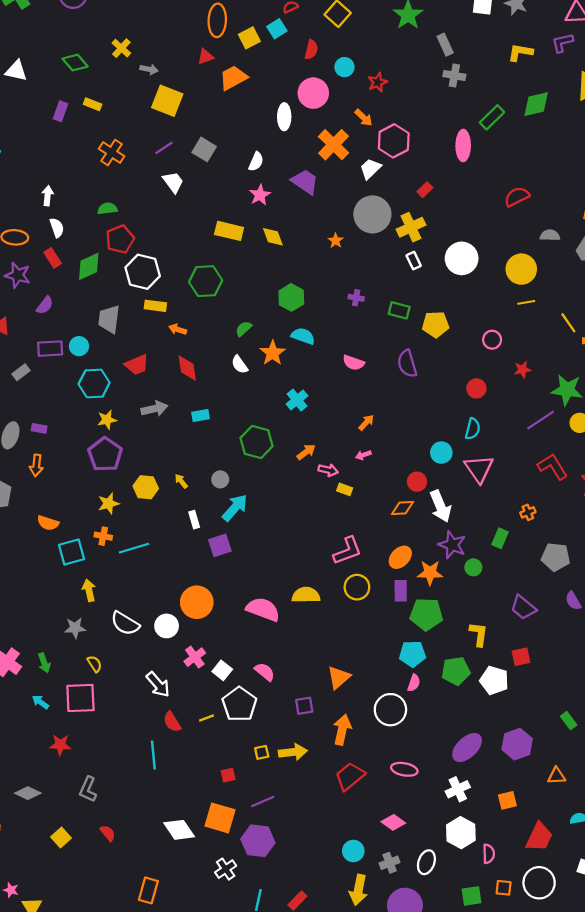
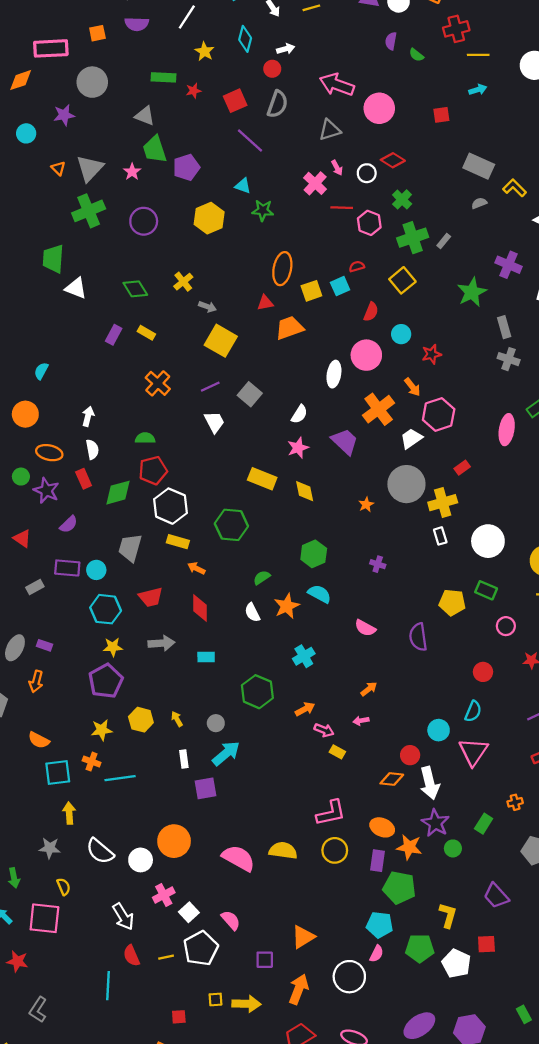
green rectangle: (399, 310) -> (486, 590), moved
orange ellipse: (400, 557) -> (382, 827), turned 60

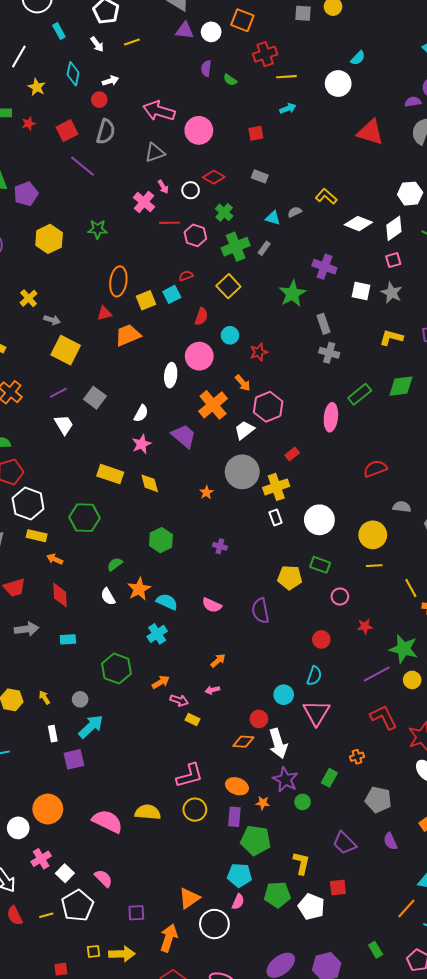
gray rectangle: (479, 166) -> (260, 176), moved, size x0.6
cyan triangle: (243, 186) -> (273, 218), moved
cyan semicircle: (319, 594) -> (167, 602), moved
orange star: (409, 847) -> (263, 803), size x0.6
orange triangle: (303, 937) -> (189, 898), moved

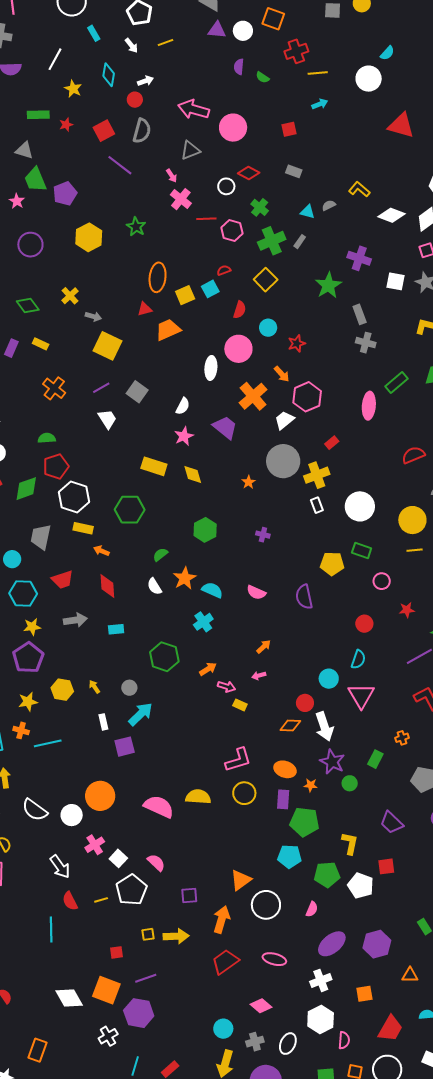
pink arrow: (163, 187) -> (172, 176), moved
green star: (98, 229) -> (136, 227), turned 30
pink semicircle: (238, 902) -> (312, 909), moved

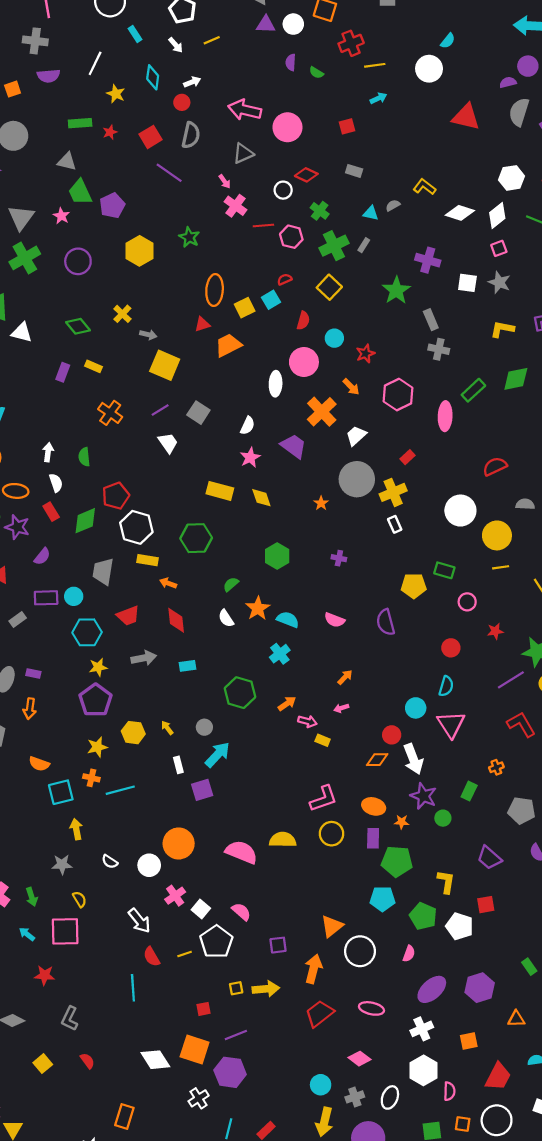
pink hexagon: (307, 397) -> (398, 395), moved
green semicircle: (47, 438) -> (84, 457), moved, turned -90
white circle: (360, 506) -> (460, 511), moved
white semicircle: (35, 810) -> (110, 862), size x0.6
green pentagon: (327, 875) -> (423, 916), turned 30

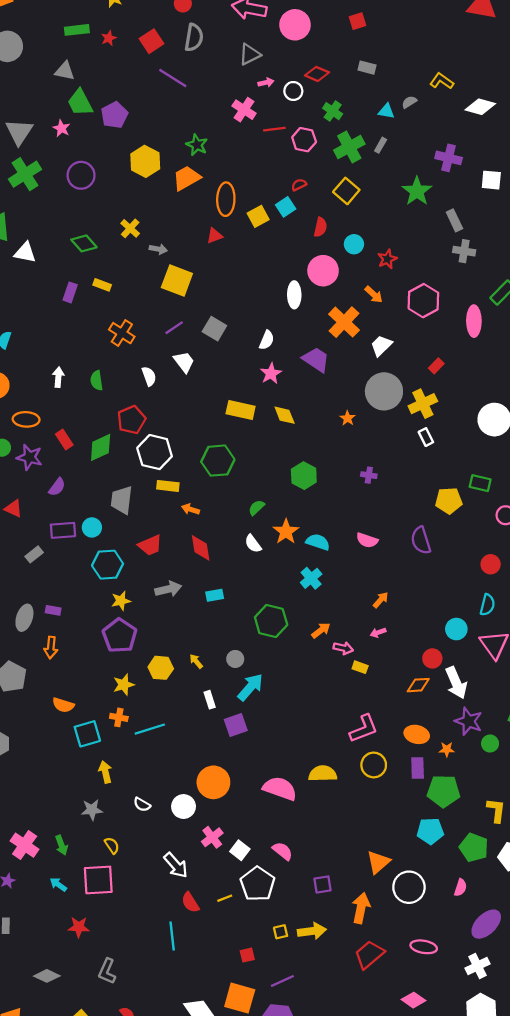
pink arrow: (225, 181) -> (266, 83), moved, turned -64
orange trapezoid: (228, 345) -> (186, 178), moved
white semicircle: (56, 483) -> (149, 376), moved

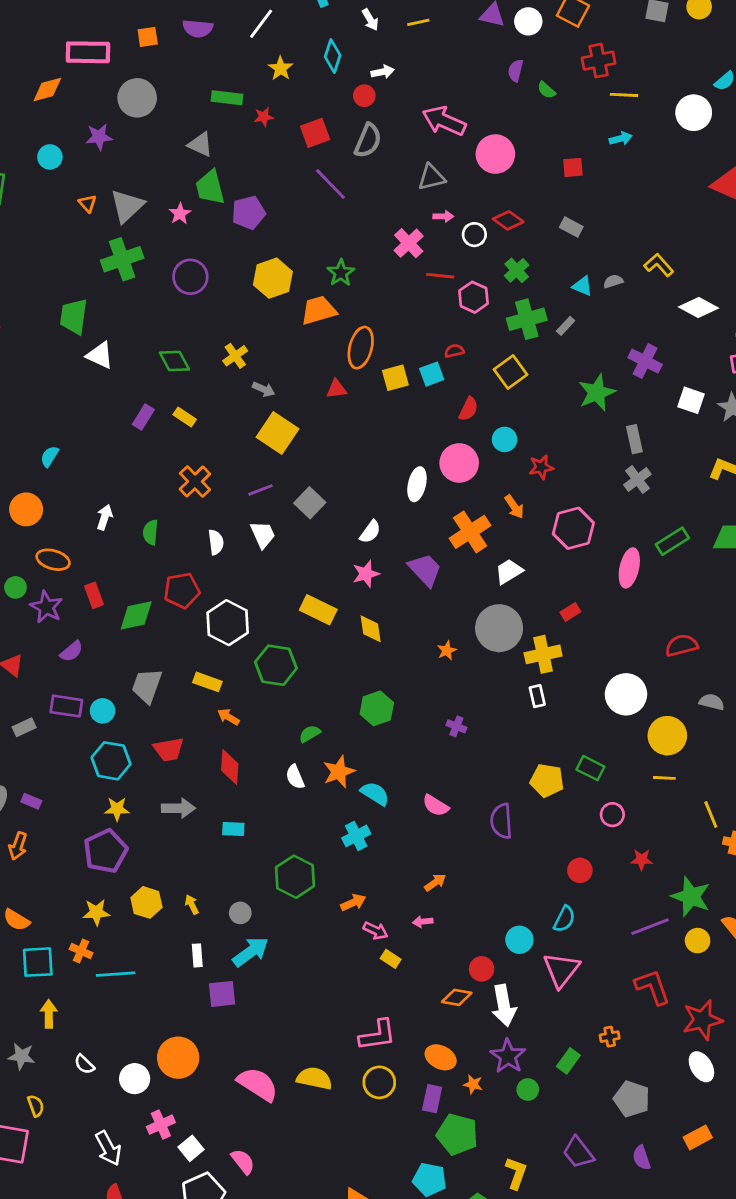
gray cross: (464, 251) -> (637, 479), turned 30
white hexagon: (155, 452) -> (228, 623), moved

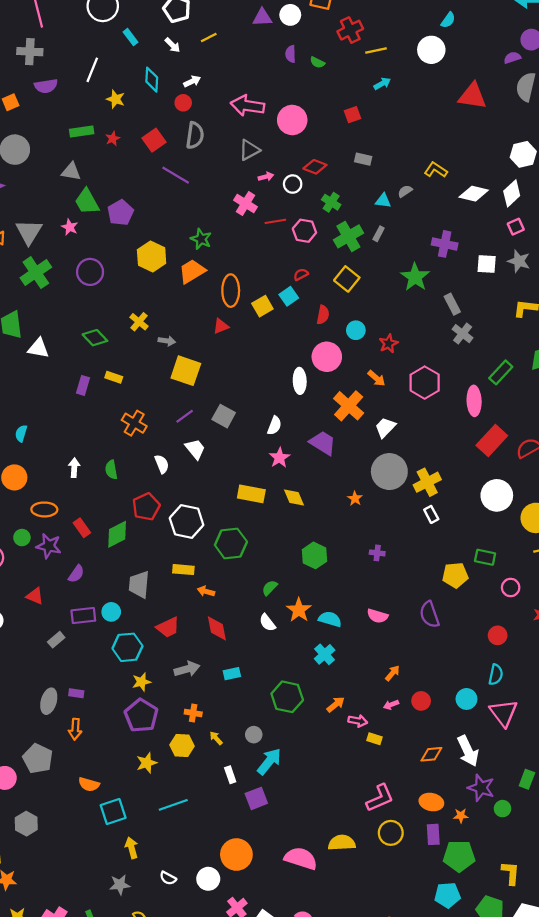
red rectangle: (570, 612) -> (492, 441), moved, size x2.0
orange cross: (81, 951) -> (193, 713), moved
red circle: (482, 969) -> (421, 701), moved

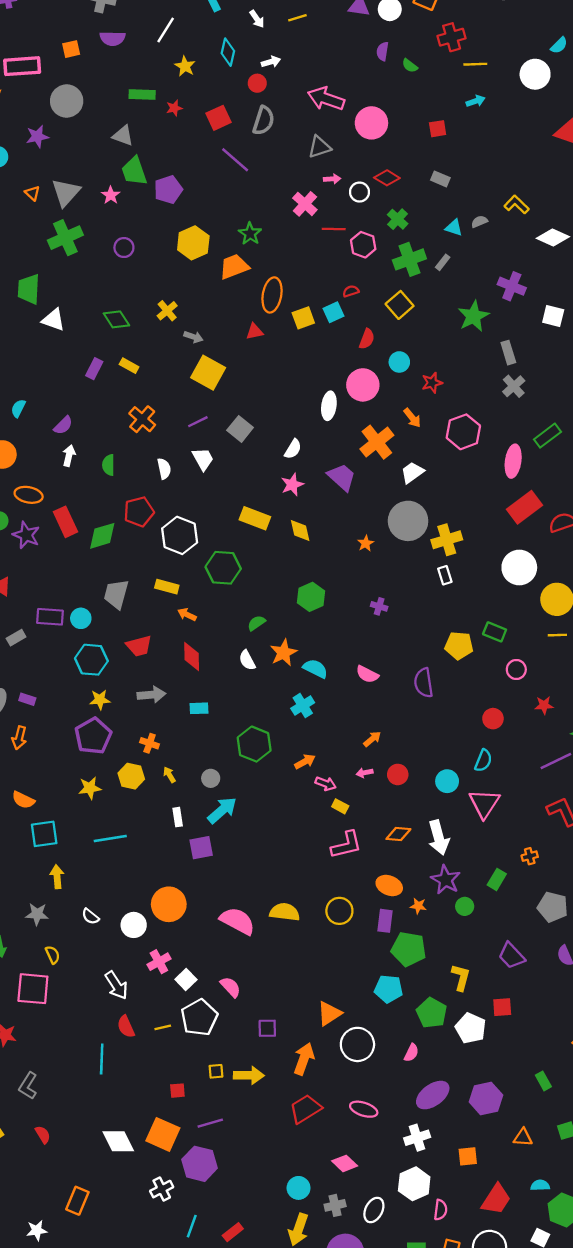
purple circle: (90, 272) -> (124, 248), size x0.7
red rectangle: (82, 528) -> (65, 522), size x1.4
purple semicircle: (76, 574) -> (63, 425), moved
pink L-shape: (380, 798) -> (346, 845), moved

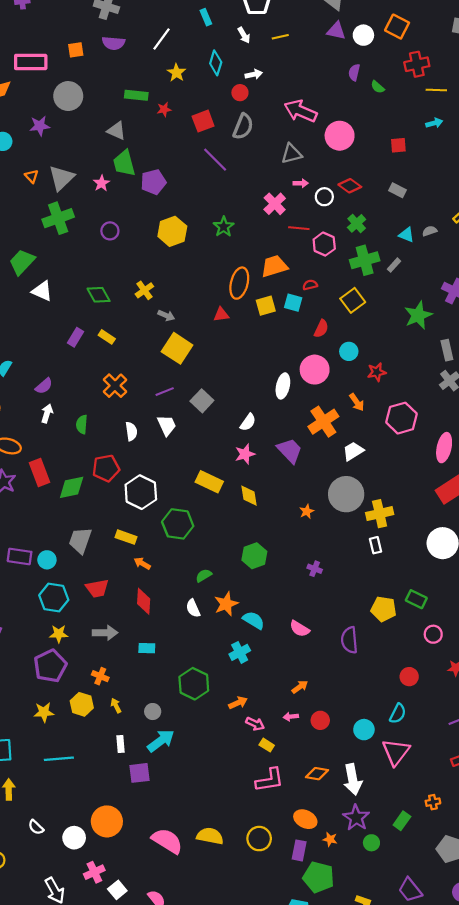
orange trapezoid: (234, 267) -> (274, 266), moved
green trapezoid: (29, 289) -> (22, 262), turned 36
cyan square: (334, 312) -> (293, 303), turned 36

